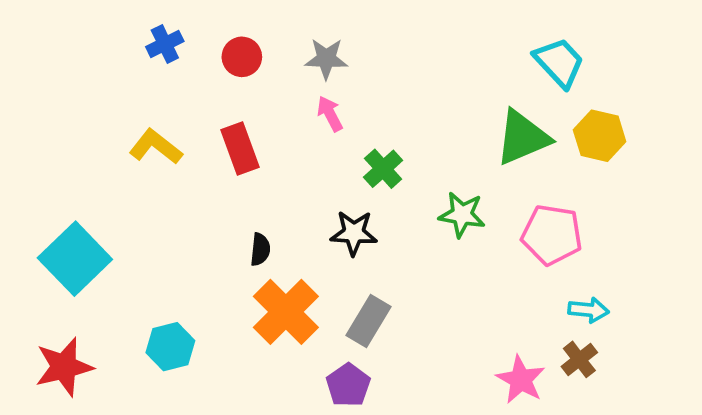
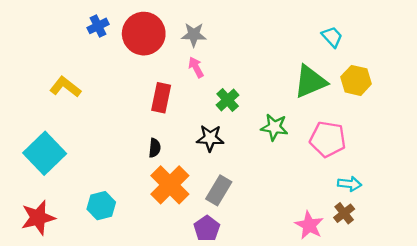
red circle: (242, 57) -> (144, 34), size x1.8
cyan trapezoid: (559, 62) -> (332, 37), size x0.7
yellow L-shape: (156, 147) -> (65, 87), moved
red rectangle: (240, 149) -> (161, 98), moved, turned 32

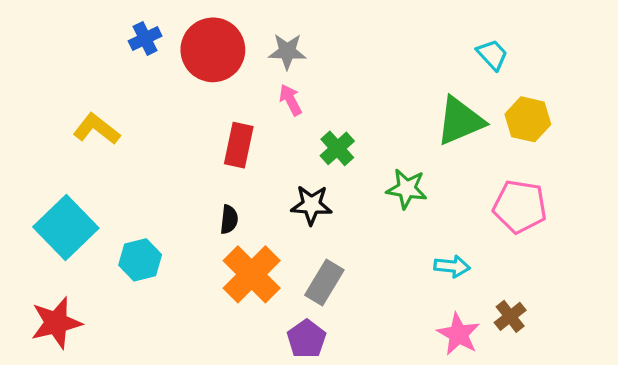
pink pentagon: (328, 139) -> (520, 207), moved
cyan arrow: (350, 184) -> (452, 266), moved
cyan hexagon: (101, 206) -> (140, 260), moved

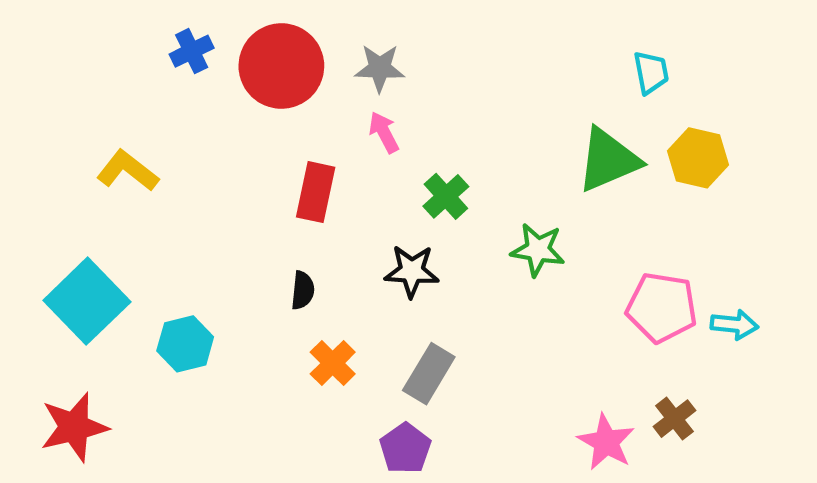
cyan trapezoid: (492, 55) -> (651, 72), turned 32
pink pentagon: (520, 207) -> (662, 307), moved
cyan arrow: (452, 266) -> (734, 325), moved
orange cross: (252, 274) -> (333, 363), size x0.6

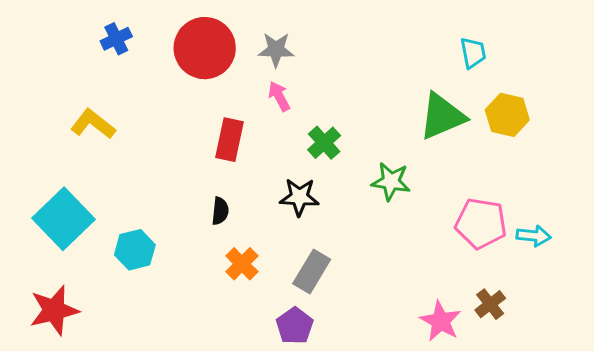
blue cross: (192, 51) -> (116, 39), moved

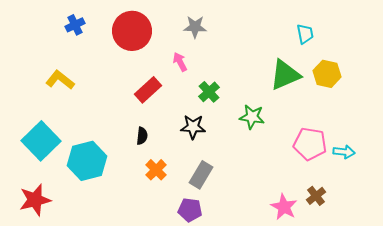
gray star: (276, 50) -> (195, 27), moved
red rectangle: (229, 140) -> (148, 90), turned 36
cyan hexagon: (135, 250) -> (87, 161), size x1.5
purple pentagon: (295, 326) -> (190, 210), turned -30

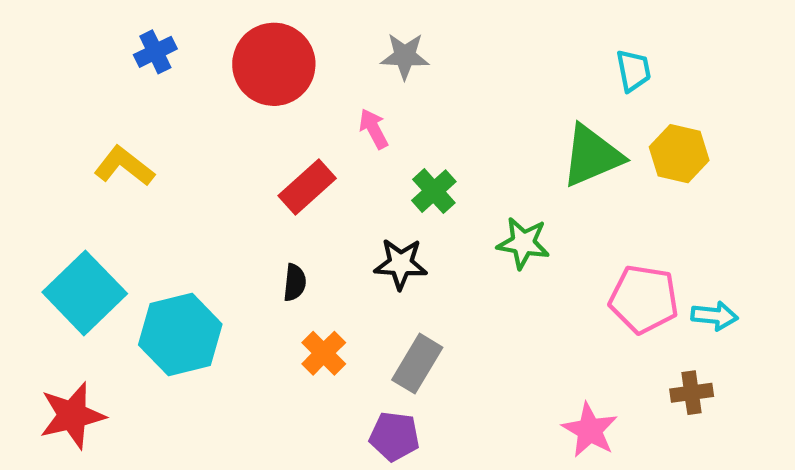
brown cross: (316, 196) -> (692, 393), moved, turned 30

